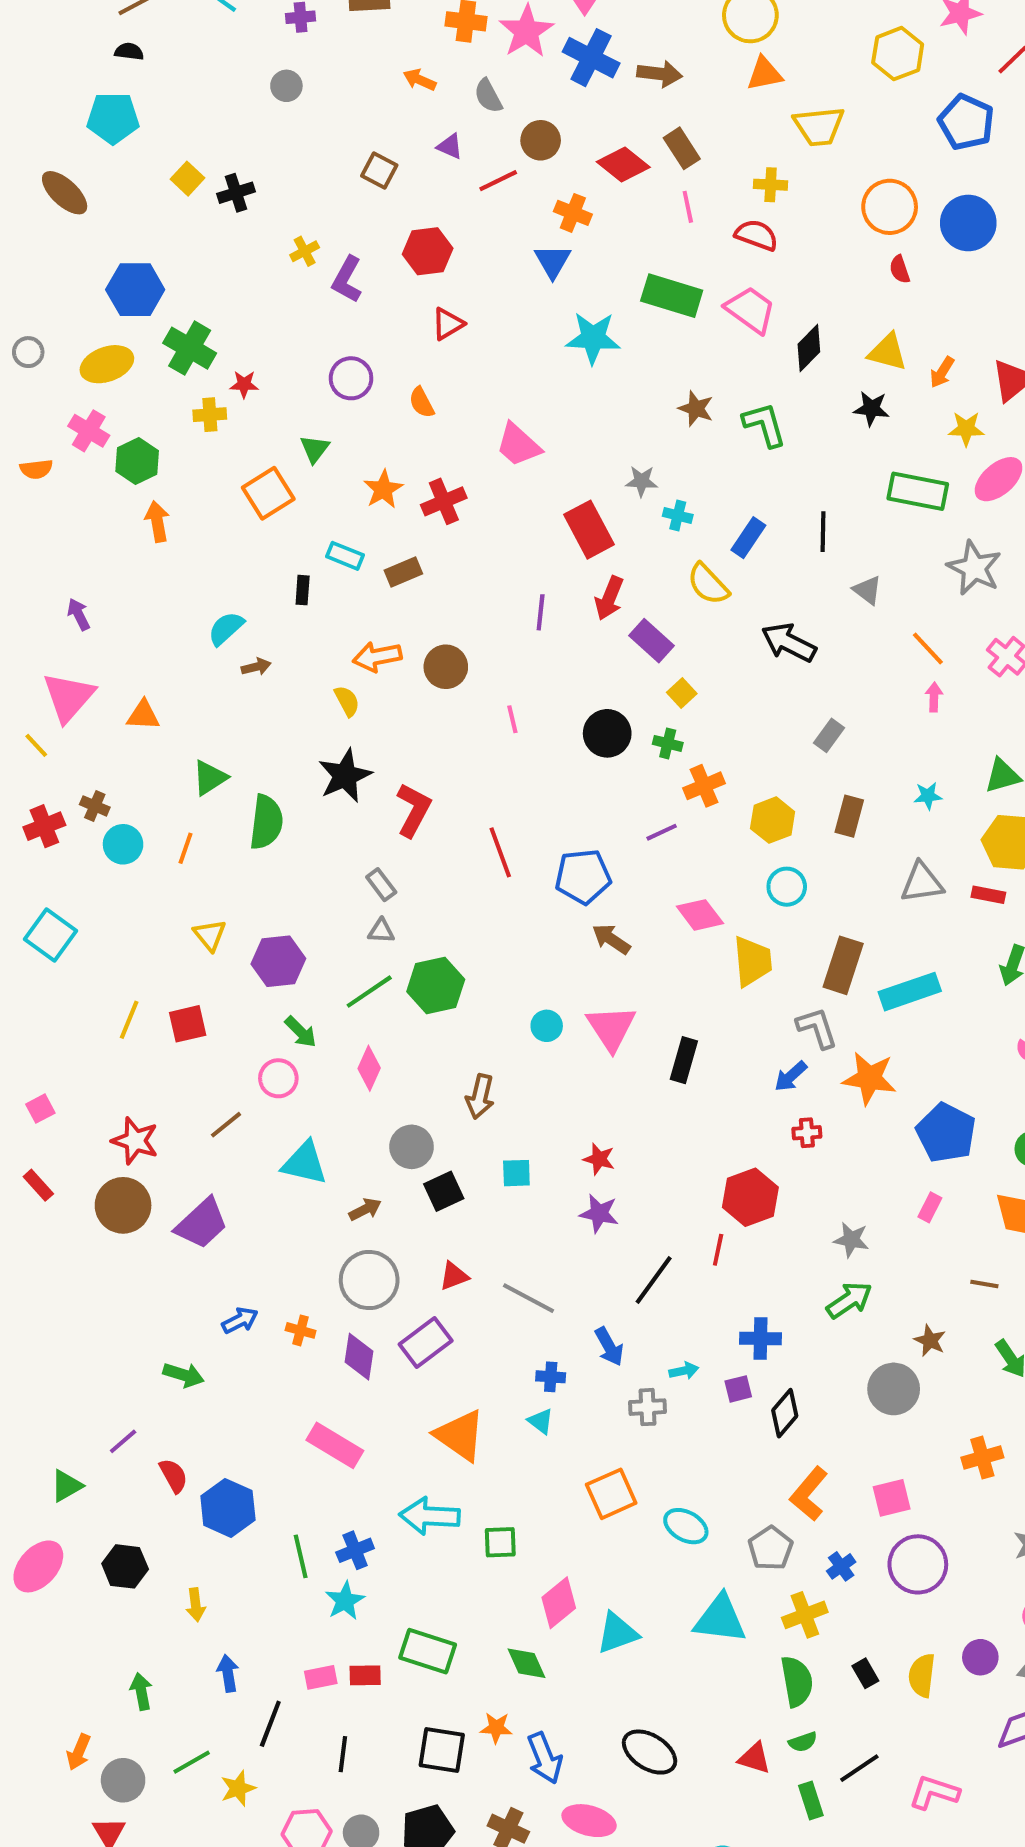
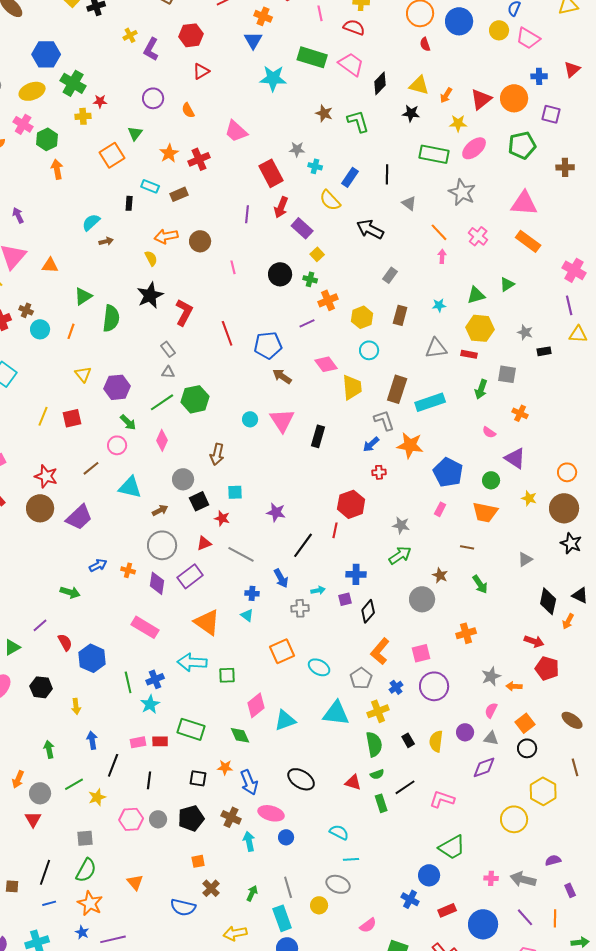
red star: (599, 1159) -> (222, 518), moved
black square: (442, 1750) -> (198, 778), size x0.7

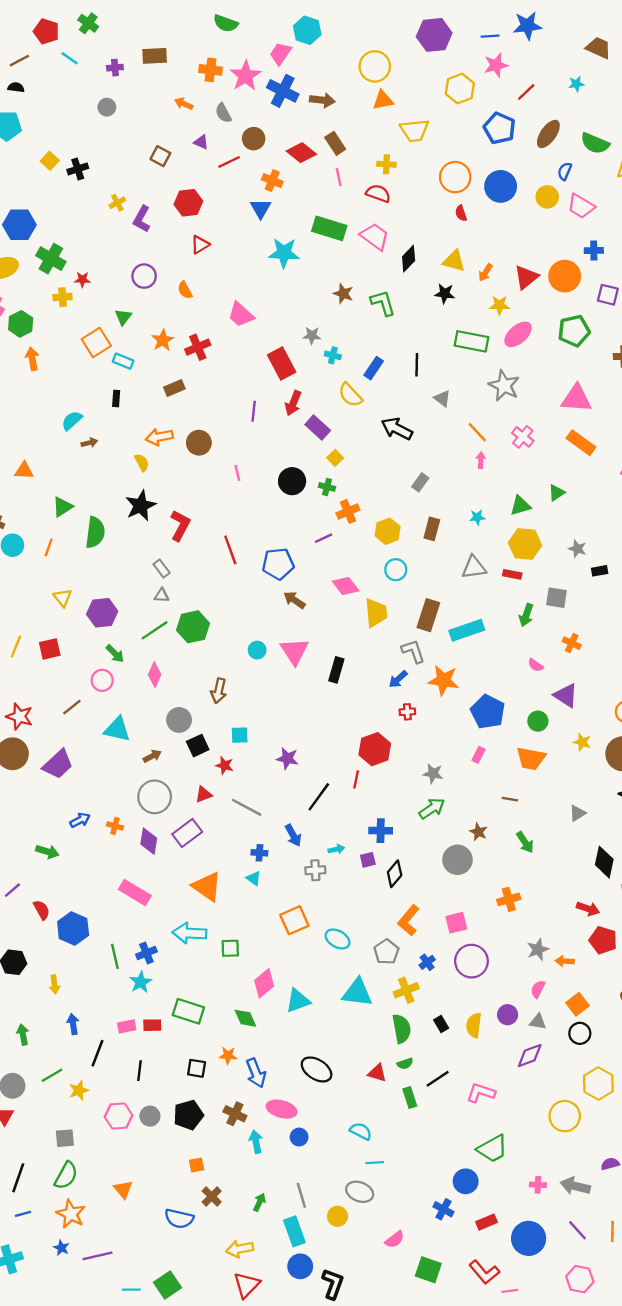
cyan rectangle: (150, 186) -> (123, 361), moved

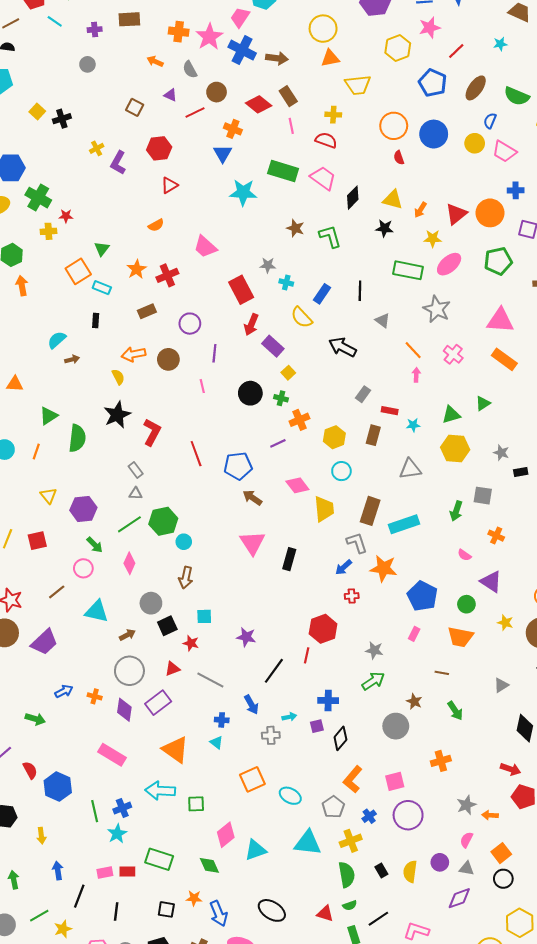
purple circle: (144, 276) -> (190, 324), moved
orange semicircle: (185, 290) -> (156, 225), turned -91
purple line: (254, 411) -> (214, 353), moved
red rectangle: (512, 574) -> (390, 411), moved
cyan circle: (257, 650) -> (184, 542), moved

